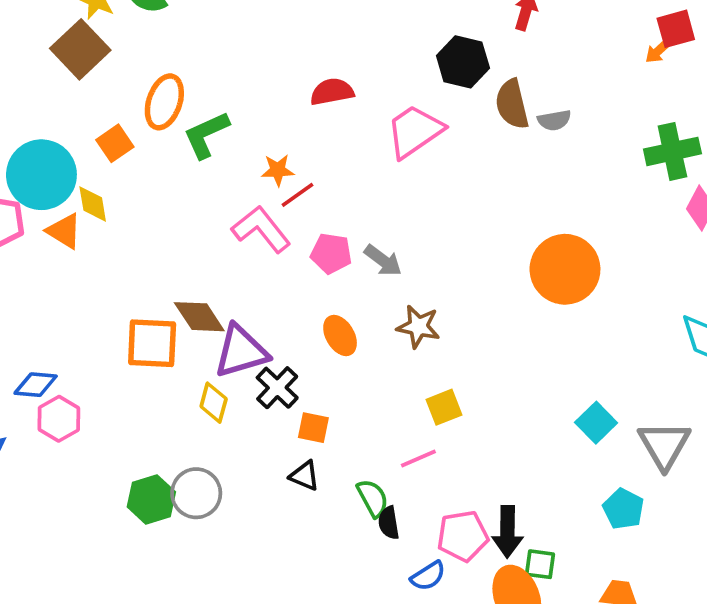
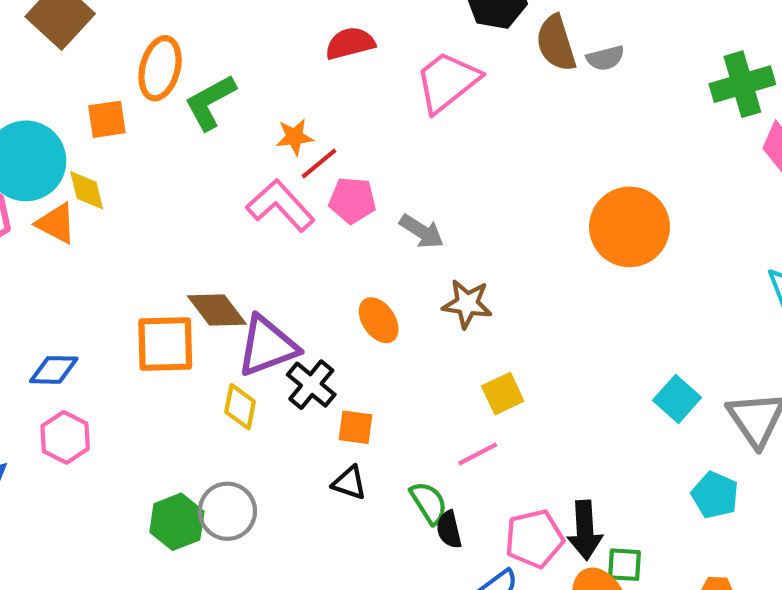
orange square: (115, 143) -> (107, 119), turned 30
pink pentagon: (331, 253) -> (352, 200), moved
blue diamond: (36, 385) -> (54, 370), moved

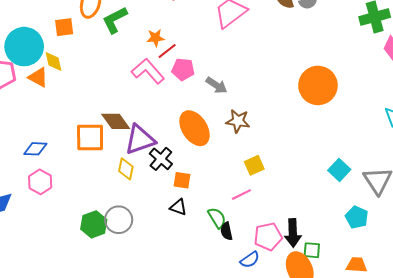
orange ellipse: (379, 320) -> (195, 128), size x1.6

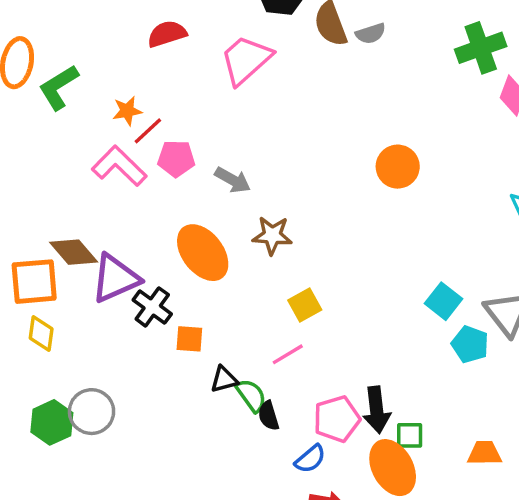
orange circle: (318, 85) -> (398, 167), size x0.7
yellow diamond: (126, 169) -> (41, 334), moved
black triangle: (178, 207) -> (224, 379), moved, turned -30
cyan pentagon: (357, 217) -> (470, 344), moved

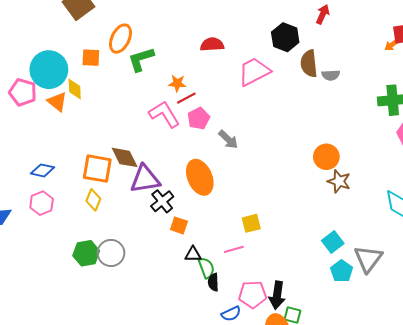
pink pentagon: (176, 159) -> (199, 118), turned 30
brown star: (272, 235) -> (339, 181), moved

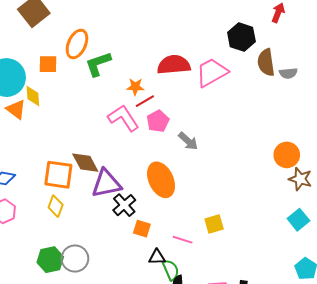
red semicircle: (212, 44) -> (174, 65), moved, size x1.4
cyan square: (333, 242) -> (298, 220), moved
pink line: (234, 249) -> (183, 240), moved, turned 36

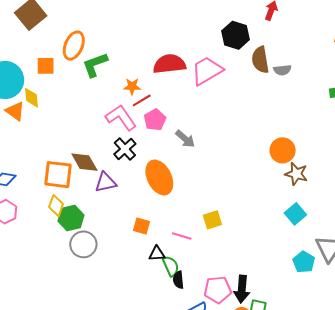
purple triangle: (106, 184) -> (106, 182), size x0.7
black cross: (124, 205) -> (125, 149), moved
gray circle: (75, 259) -> (83, 244), moved
green hexagon: (50, 260) -> (71, 218), moved

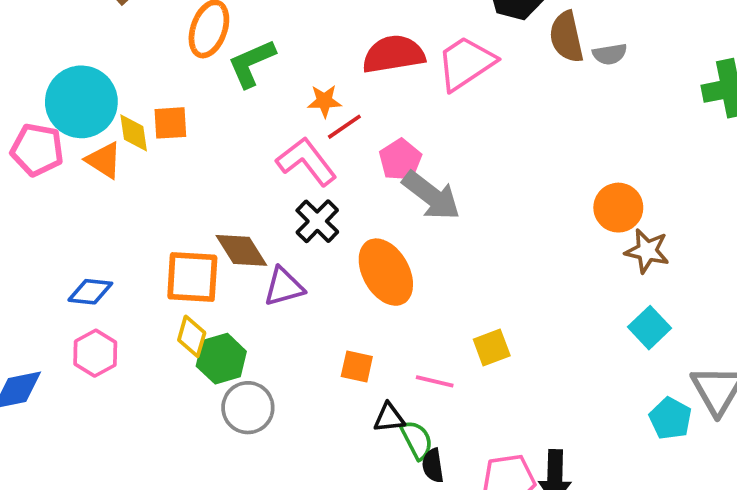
orange square: (46, 66) -> (170, 123), moved
pink pentagon: (155, 120) -> (400, 160), moved
gray arrow: (185, 139) -> (431, 196), size x1.5

